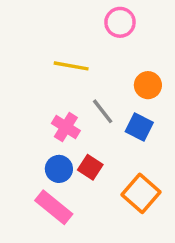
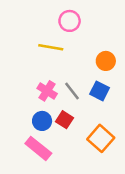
pink circle: (120, 22) -> (70, 21), moved
gray line: (103, 111) -> (72, 91), moved

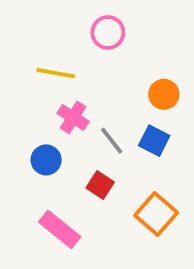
yellow line: (51, 47) -> (56, 73), moved
pink cross: (47, 91) -> (73, 117), moved
blue circle: (42, 121) -> (46, 160), moved

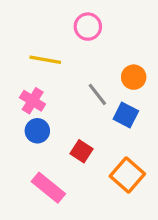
pink cross: (73, 117) -> (33, 101), moved
gray line: (112, 141) -> (97, 94), moved

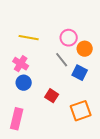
pink circle: (88, 27) -> (69, 38), moved
orange square: (127, 175) -> (81, 111), turned 30
pink rectangle: (48, 188) -> (17, 119), moved, turned 65

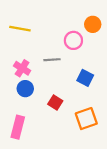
yellow line: (29, 38) -> (20, 29), moved
orange circle: (85, 49) -> (93, 24), moved
gray line: (62, 60) -> (52, 60), moved, turned -56

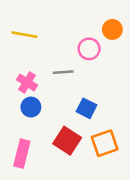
blue square: (85, 78) -> (86, 108), moved
red square: (55, 103) -> (67, 141), moved, size x1.5

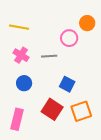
pink cross: (27, 82) -> (21, 55), moved

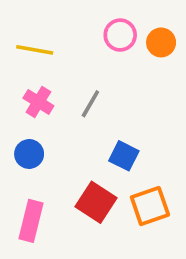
pink circle: (69, 38) -> (120, 35), moved
gray line: (49, 56) -> (90, 104), turned -56
blue circle: (24, 83) -> (29, 154), moved

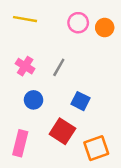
yellow line: (35, 50) -> (25, 19), moved
blue circle: (29, 154) -> (34, 100), moved
orange square: (150, 206) -> (96, 148), moved

